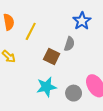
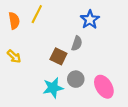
yellow line: (31, 31) -> (37, 14), moved
gray circle: (74, 93) -> (76, 79), moved

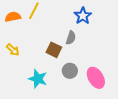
orange semicircle: (14, 21) -> (13, 17), turned -91
cyan star: (53, 88) -> (38, 79), moved, turned 30

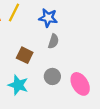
blue star: (83, 16) -> (48, 18), moved, turned -30
brown square: (54, 50) -> (25, 55), moved

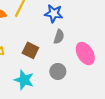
pink ellipse: (80, 84) -> (85, 54), moved

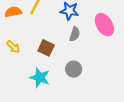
pink ellipse: (85, 54) -> (104, 25), moved

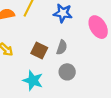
gray semicircle: (75, 34) -> (62, 47), moved

